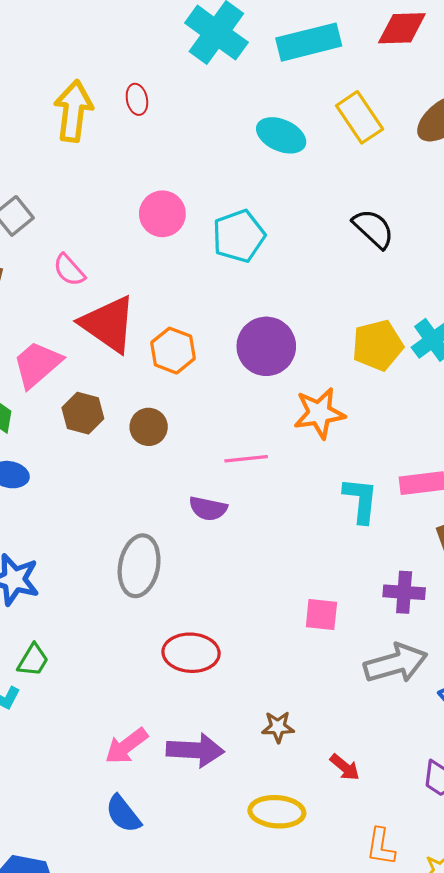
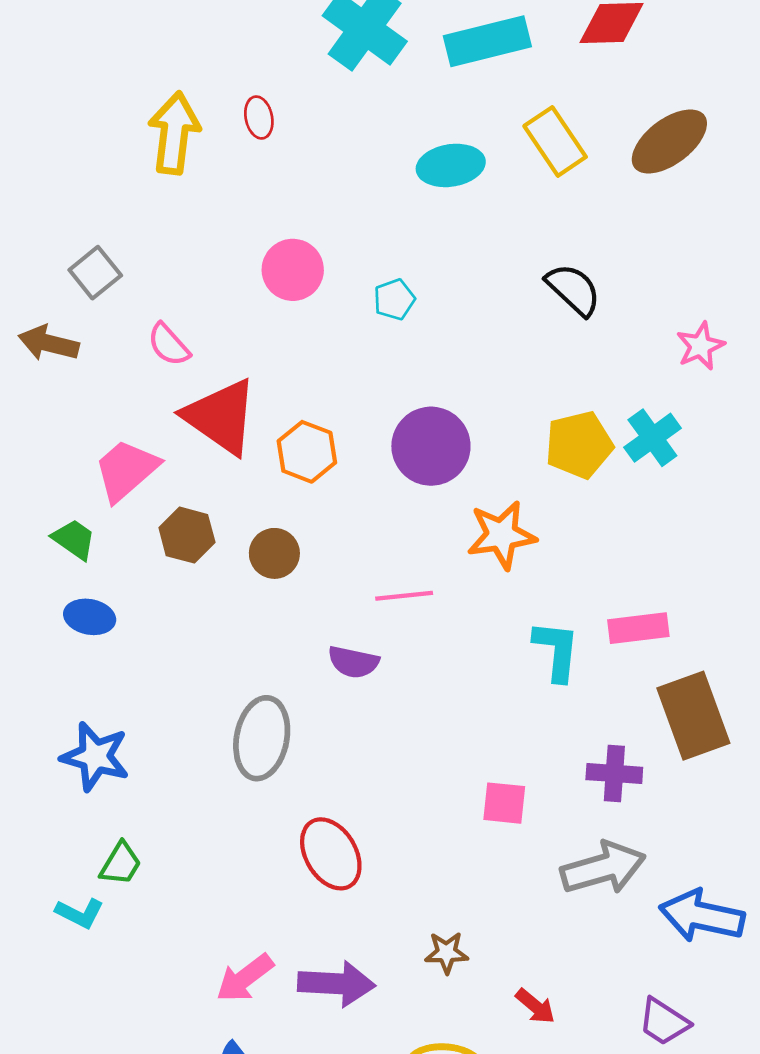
cyan ellipse: (281, 135) -> (451, 165), turned -33
cyan pentagon: (239, 236) -> (394, 299), size x0.6
red ellipse: (191, 653) -> (331, 854), turned 56

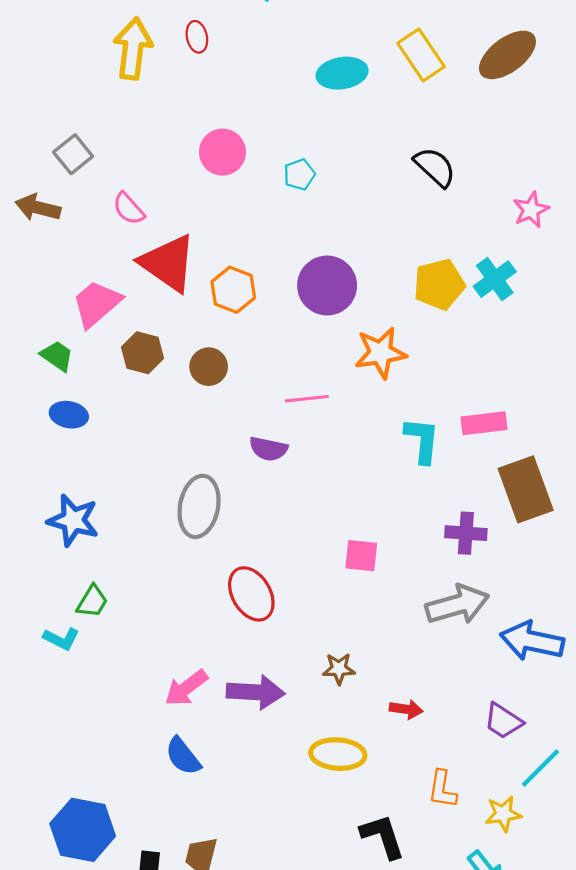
pink square: (504, 803) -> (361, 556), moved
red arrow: (535, 1006) -> (406, 709), turned -32

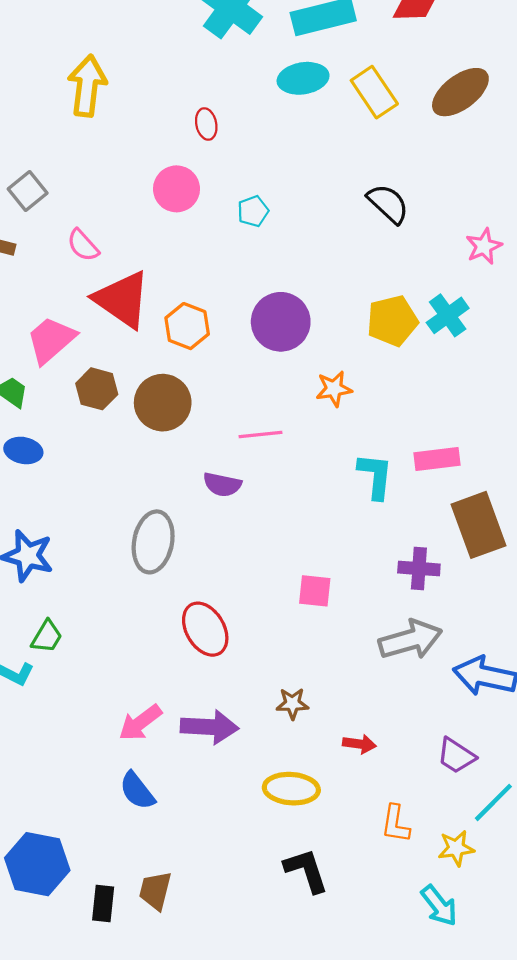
red ellipse: (197, 37) -> (206, 124), moved
cyan ellipse: (342, 73) -> (303, 78), moved
orange star: (380, 353) -> (334, 389), size x0.7
brown circle: (209, 367) -> (163, 403), size x1.5
black L-shape: (383, 836) -> (306, 871), moved

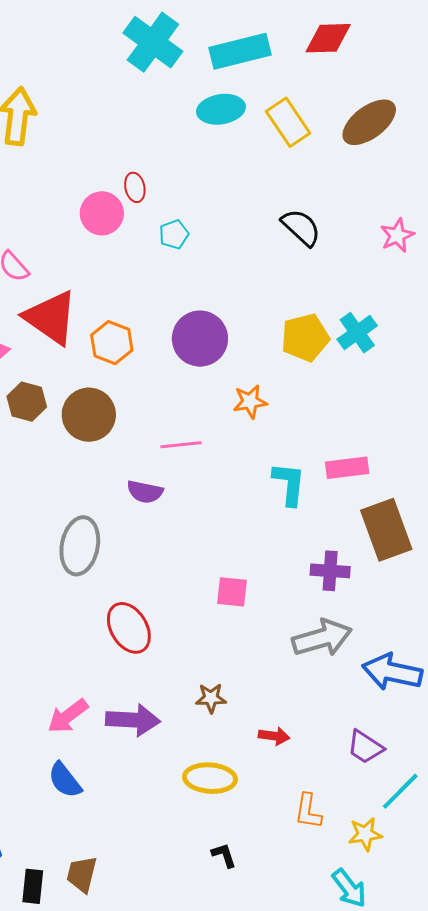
red ellipse: (206, 124) -> (135, 187), moved
pink star: (484, 246) -> (397, 235), moved
black L-shape: (306, 871) -> (224, 855), size x0.6

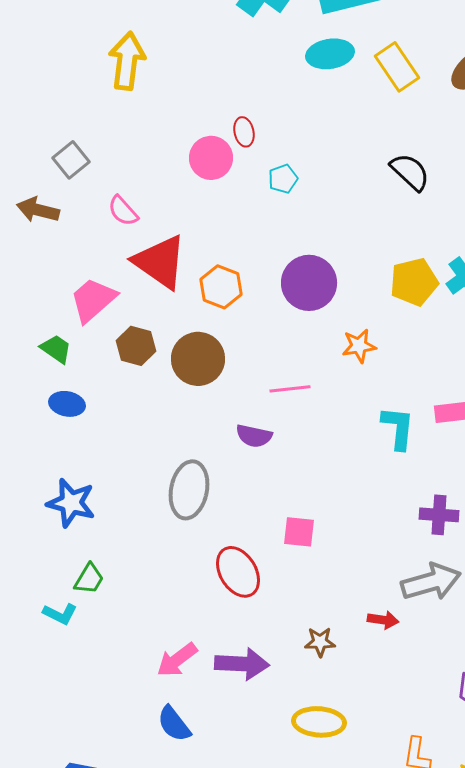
pink square: (232, 592) -> (299, 532), moved
red arrow: (274, 736) -> (383, 620), moved

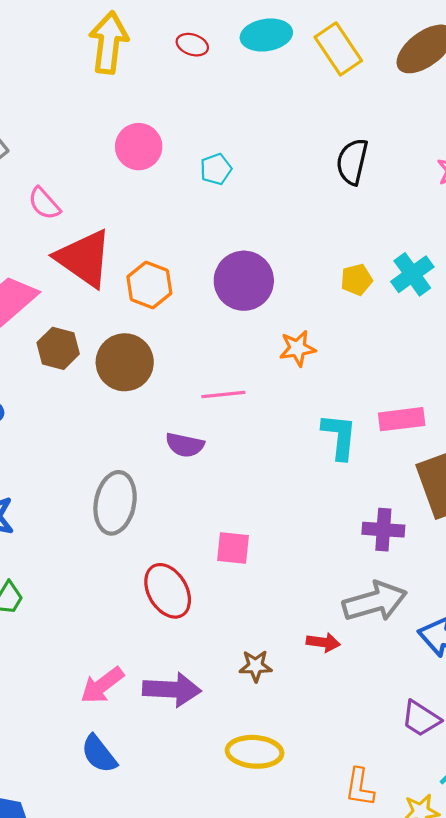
yellow arrow: (127, 61) -> (109, 42), moved
red ellipse: (244, 132) -> (192, 45), moved, turned -60
black semicircle: (410, 172) -> (352, 162), turned -120
yellow pentagon: (414, 282) -> (356, 280), size x0.6

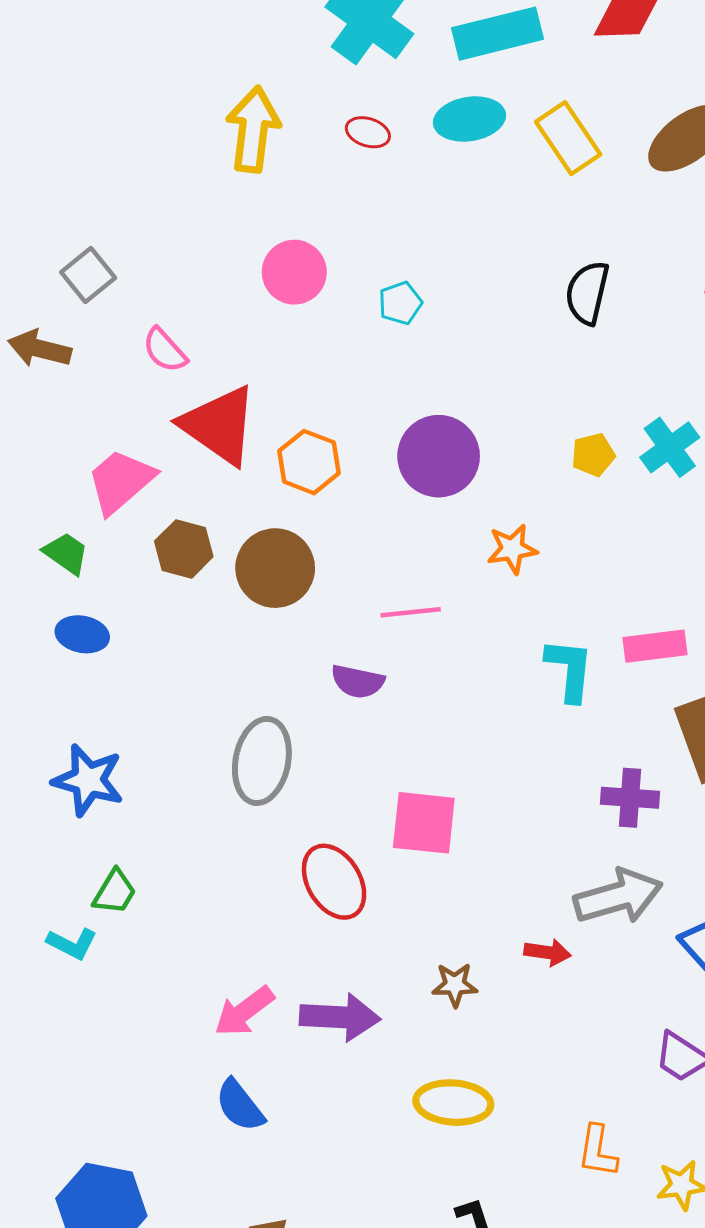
pink square: (233, 548) -> (424, 823), size x1.4

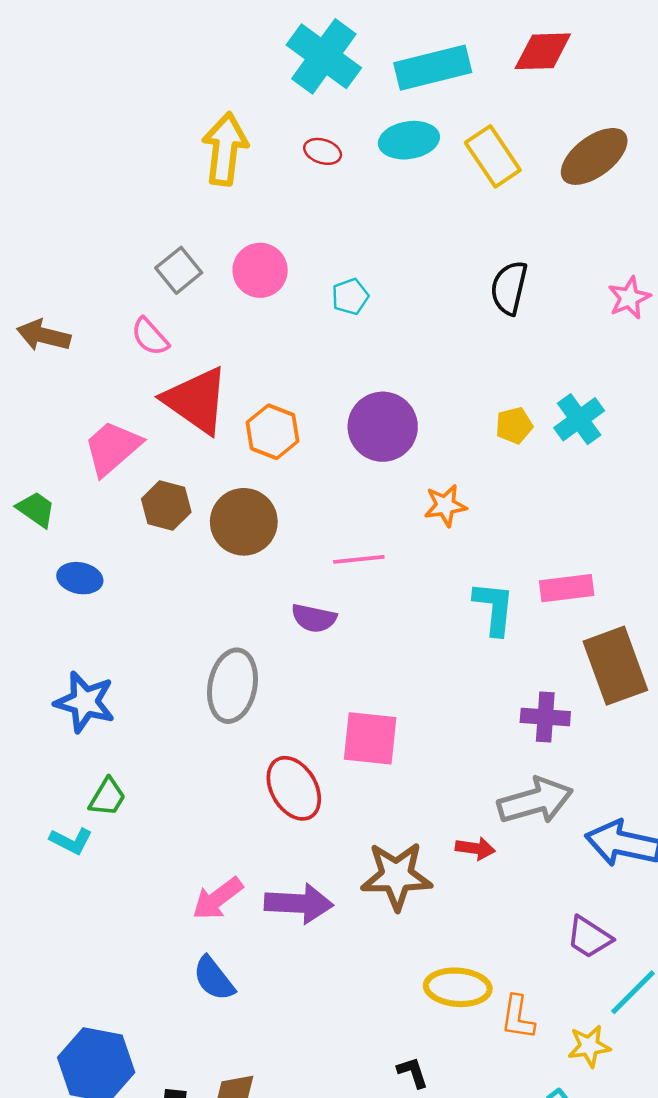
gray square: (88, 275) -> (179, 270), moved
green trapezoid: (66, 553) -> (36, 509), moved
brown star: (455, 985) -> (396, 876), size x1.8
yellow ellipse: (453, 1103) -> (458, 987), moved

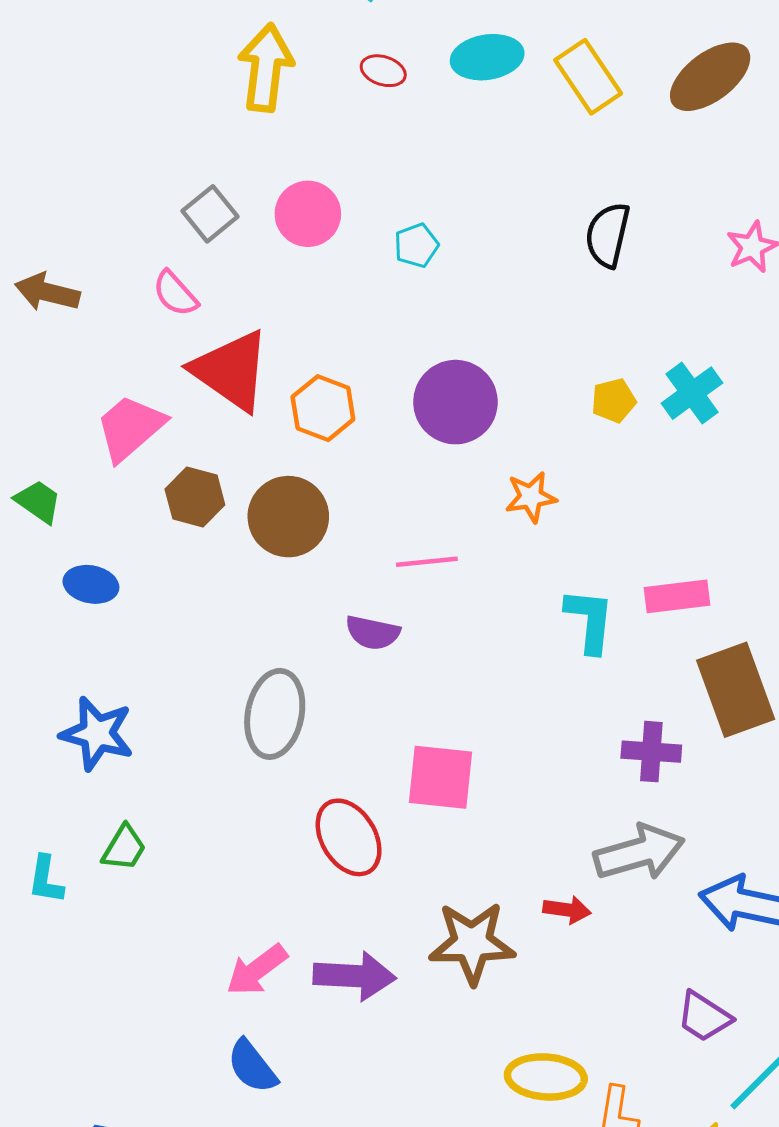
cyan L-shape: (71, 841) -> (46, 880), moved, turned 72

